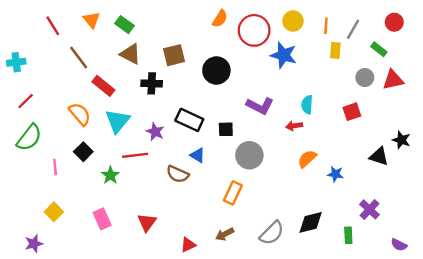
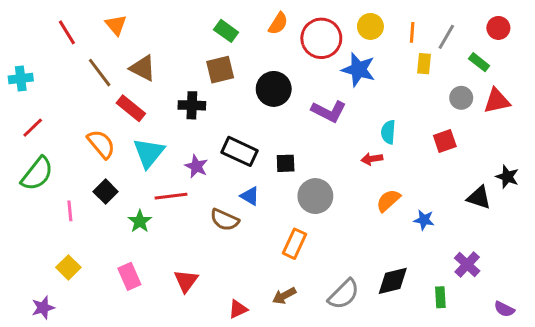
green rectangle: (125, 25) -> (226, 31), moved
brown triangle: (130, 54) -> (143, 68), moved
purple L-shape: (260, 106) -> (329, 111), moved

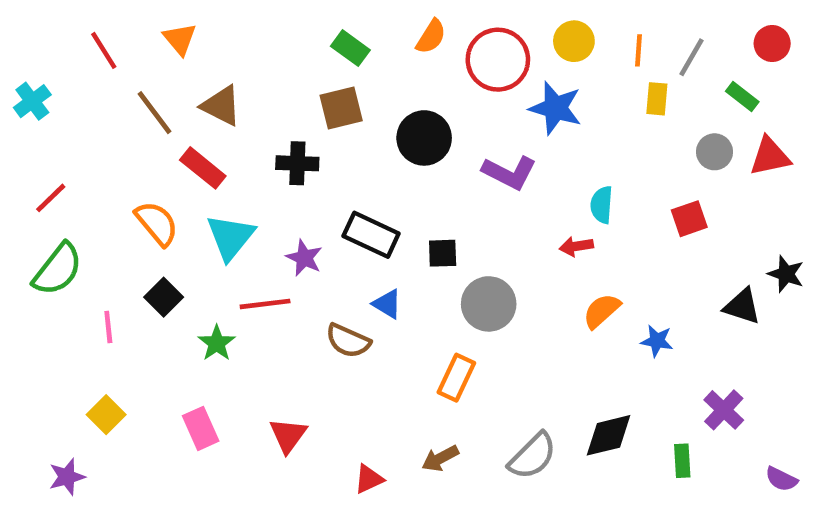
cyan cross: (21, 79) -> (32, 101), moved, turned -30

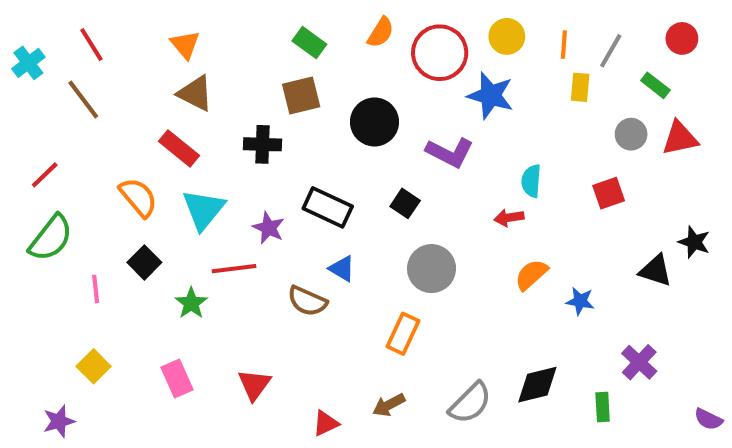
orange triangle: (180, 39) -> (185, 45), moved
cyan cross: (32, 101) -> (28, 63), moved
brown line: (154, 113) -> (83, 100), moved
black square: (443, 253) -> (405, 203), moved, turned 36
purple semicircle: (781, 479) -> (708, 419), moved

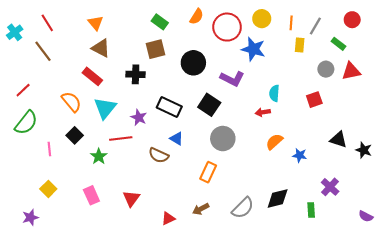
black square: (405, 203) -> (209, 105), size x1.5
black star: (694, 242) -> (364, 150), moved

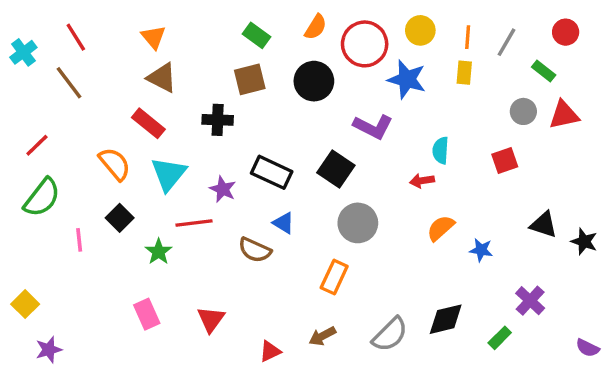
yellow rectangle: (300, 45) -> (464, 73), moved
black circle: (193, 63) -> (314, 81), moved
yellow square: (48, 189) -> (25, 304), moved
green rectangle: (311, 210) -> (500, 338), turned 48

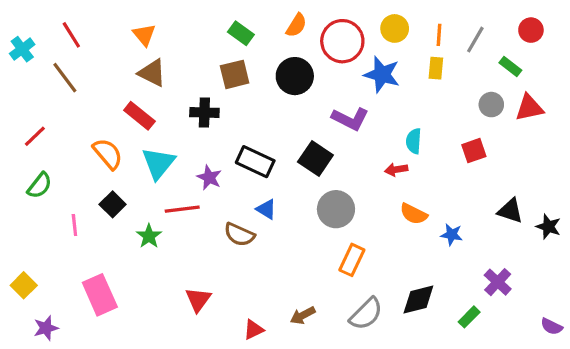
green semicircle: (42, 198) -> (40, 185), size x0.7
orange semicircle: (441, 228) -> (414, 214), turned -112
orange rectangle: (334, 277) -> (352, 260), moved
pink rectangle: (147, 314) -> (100, 295), moved, size x1.4

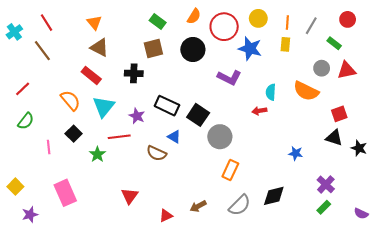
red square: (474, 151) -> (339, 114), moved
black square: (315, 158) -> (198, 115), moved
orange semicircle: (414, 214) -> (306, 91), moved, size x1.4
green rectangle: (469, 317) -> (324, 207), moved

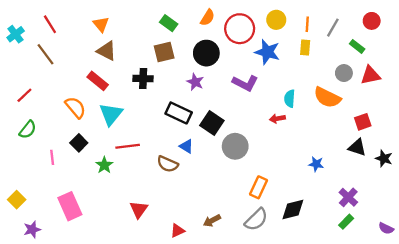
purple star: (137, 116) -> (195, 82), moved
orange rectangle: (230, 170) -> (258, 187), moved

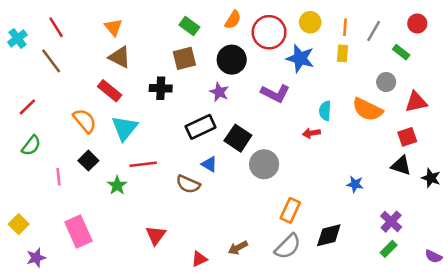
red triangle: (371, 75) -> (416, 102), moved
black rectangle: (179, 113) -> (201, 127), turned -50

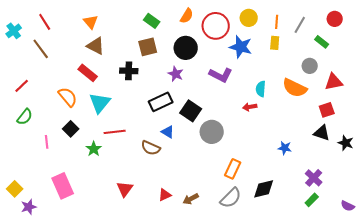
yellow square: (19, 224) -> (15, 189), moved
red triangle: (199, 259) -> (165, 195), moved

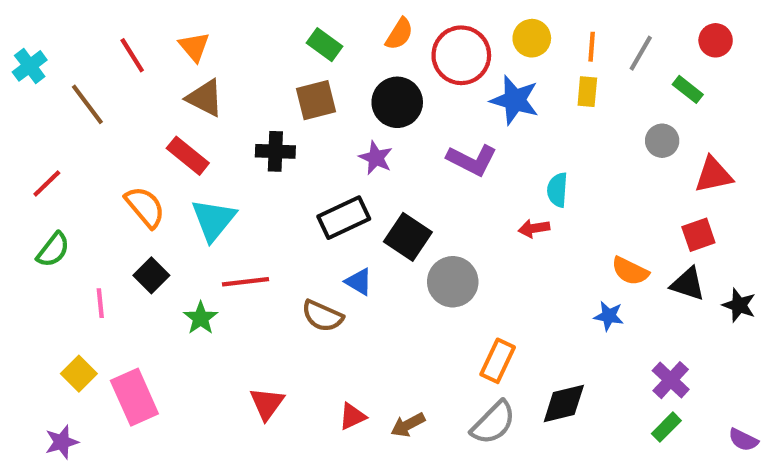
red line: (45, 22) -> (132, 55), moved
orange semicircle: (295, 88) -> (630, 271), moved, size x0.7
yellow square: (15, 189) -> (79, 374), moved

